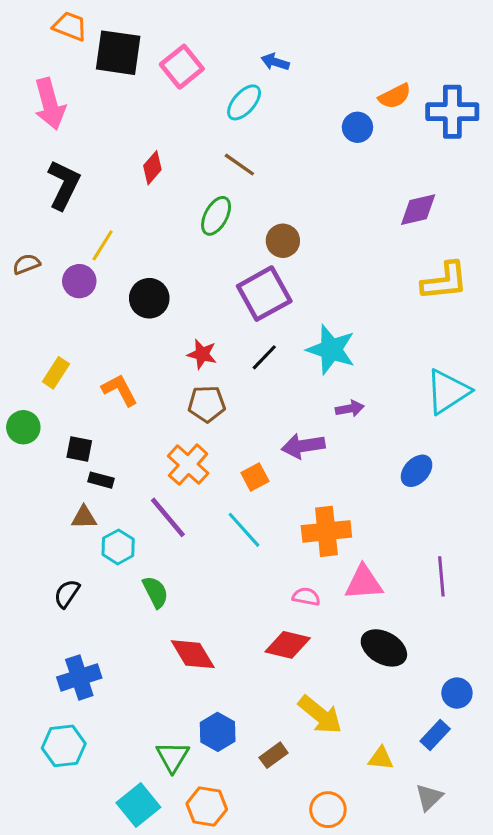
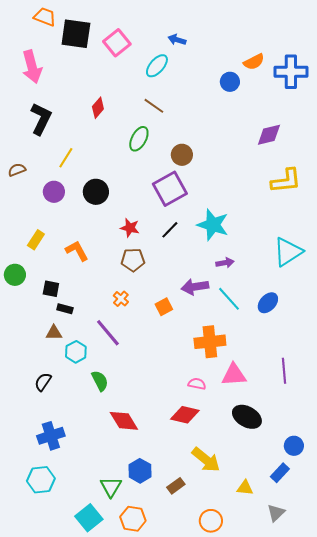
purple circle: (79, 281) -> (54, 192), moved
orange cross: (188, 465) -> (121, 299), size x0.6
cyan line: (244, 530) -> (229, 299), moved

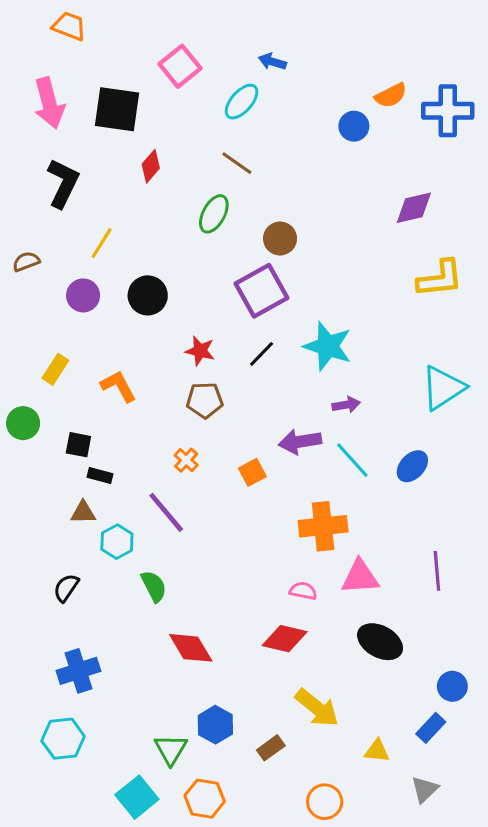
black square: (76, 34) -> (117, 109), moved

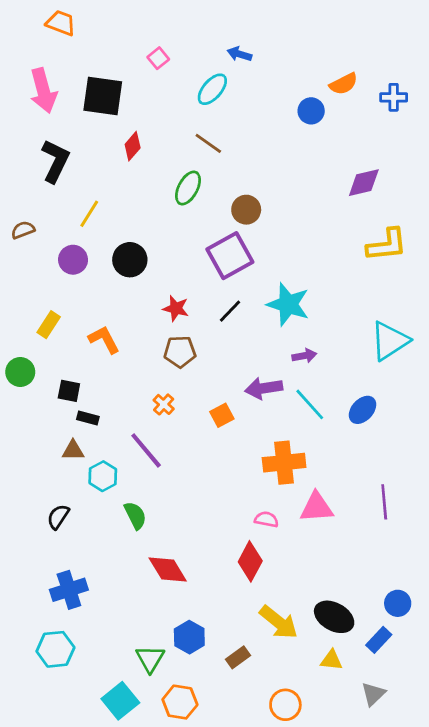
pink square: (180, 66) -> (158, 58), size x0.6
blue cross: (448, 111) -> (394, 97), size x0.6
red diamond: (285, 639) -> (250, 561), turned -75
black ellipse: (380, 642) -> (334, 617), moved

